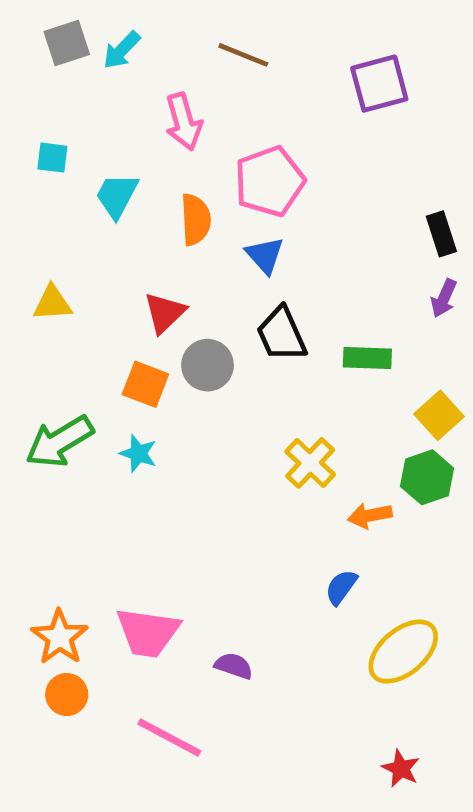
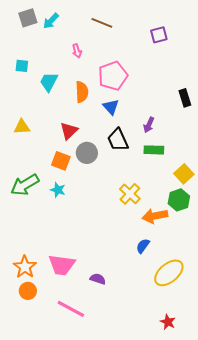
purple square: (379, 84) -> (159, 35), size x0.7
pink arrow: (184, 122) -> (77, 51), size x0.6
purple arrow: (444, 298) -> (149, 125), moved
orange arrow: (370, 515) -> (155, 216), size x1.4

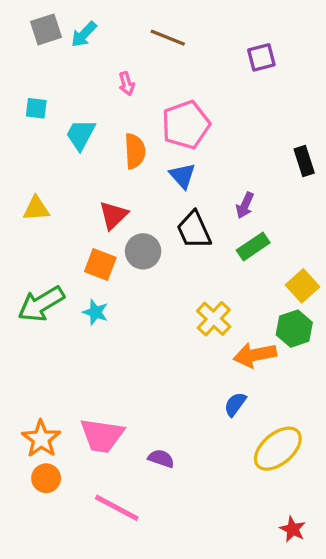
green rectangle: (154, 150) -> (253, 246), turned -36
red star: (168, 322) -> (293, 529), moved

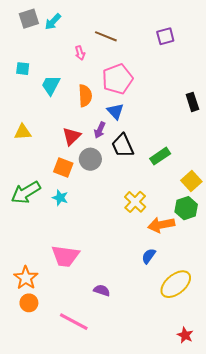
brown line: (168, 38) -> (106, 36), moved
purple arrow: (245, 205) -> (100, 130), moved
pink trapezoid: (102, 435) -> (65, 256), moved

